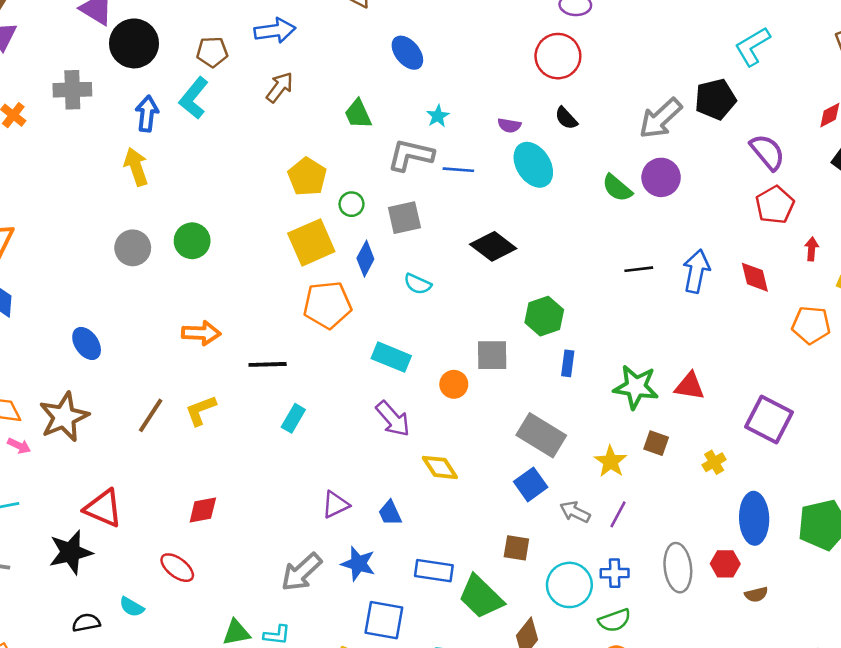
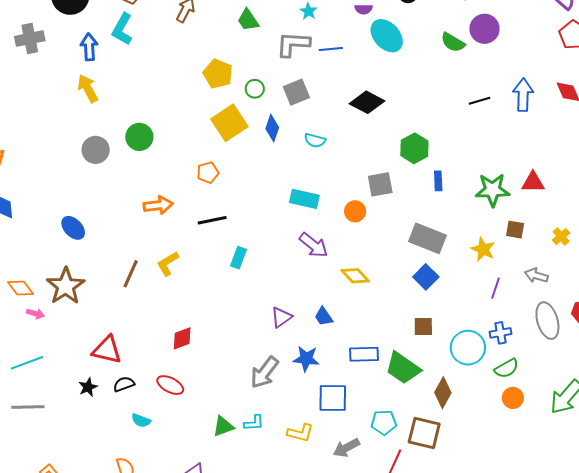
orange pentagon: (327, 305) -> (208, 173), moved, size x0.6
gray arrow: (575, 512) -> (536, 276), moved
black star: (71, 552) -> (88, 387), size x0.6
black semicircle: (86, 623) -> (124, 384), moved

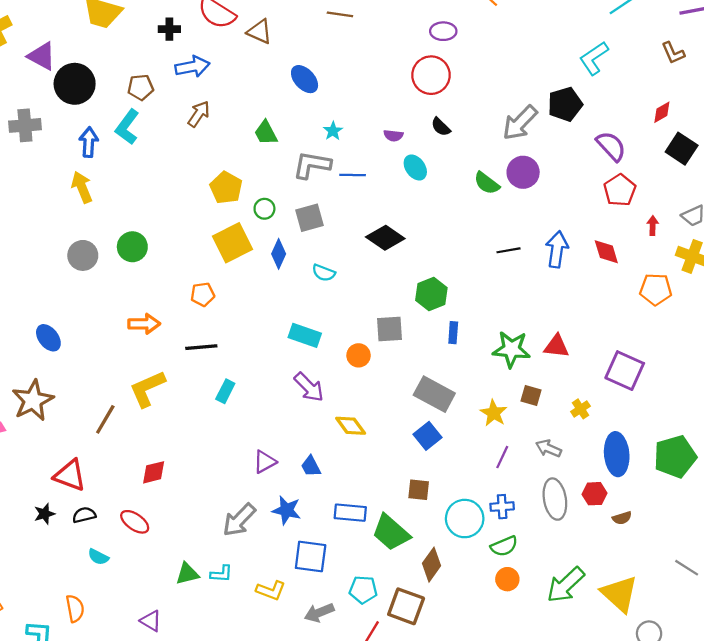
cyan ellipse: (387, 36) -> (415, 167), size x0.7
yellow L-shape: (168, 264) -> (147, 389), size x1.4
brown line: (131, 274) -> (105, 419), moved

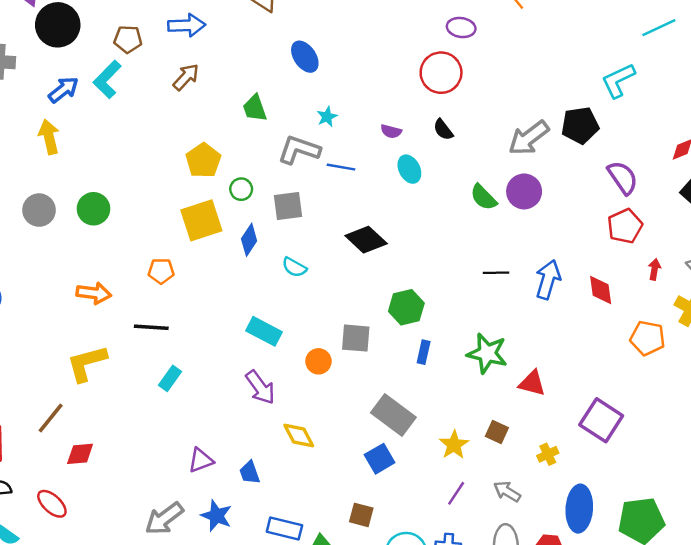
blue arrow: (89, 142) -> (63, 90), turned 40
green star: (511, 349) -> (487, 353), moved
brown line: (105, 419) -> (51, 418), moved

